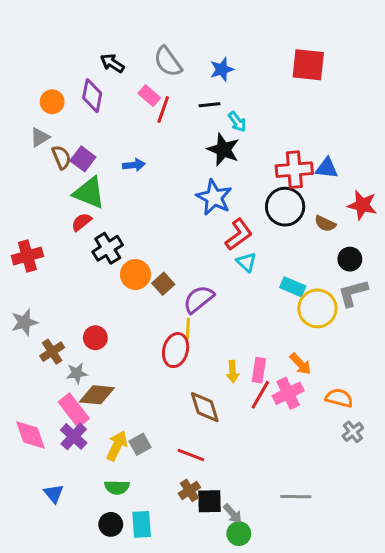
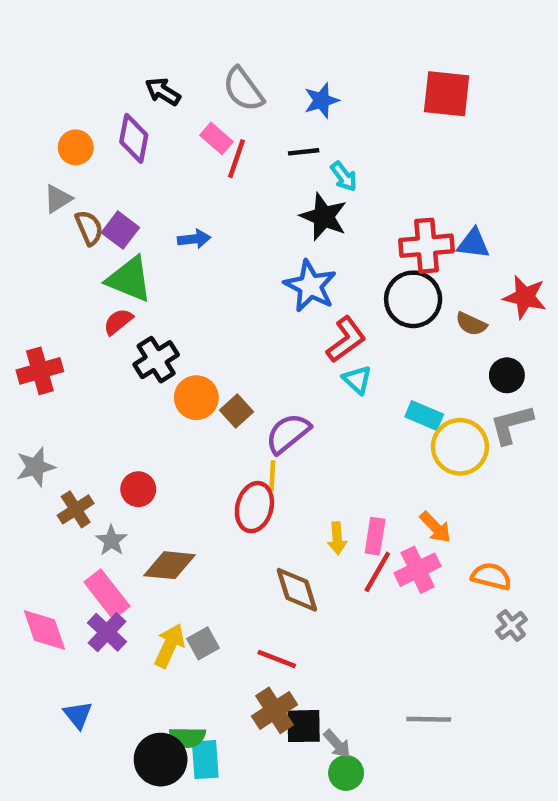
gray star: (77, 373) -> (111, 541), turned -30
brown diamond: (97, 395) -> (170, 565), moved
green semicircle: (117, 487) -> (187, 737), moved
brown cross: (189, 490) -> (275, 710), size x1.4
black circle: (111, 524) -> (161, 760), size x1.5

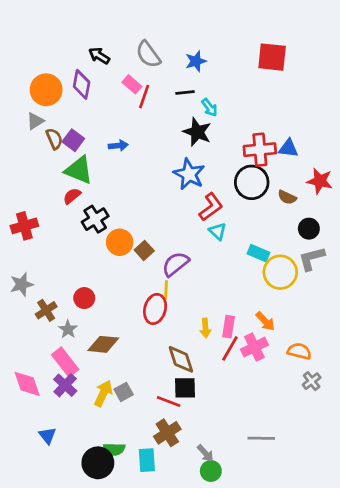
orange circle: (76, 147) -> (46, 90), size x1.5
black square: (304, 726) -> (185, 388), moved
cyan rectangle: (205, 760) -> (147, 460), moved

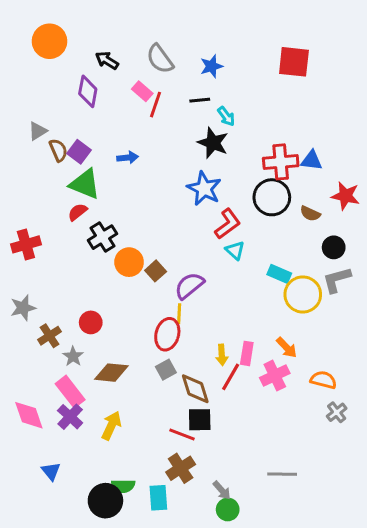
orange circle: (46, 90) -> (50, 41), moved
red line: (230, 348) -> (231, 377), moved
gray square: (124, 392) -> (166, 370), moved

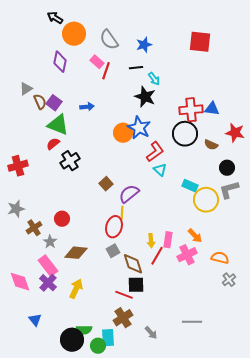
orange circle: (50, 41) -> (74, 34), moved
black arrow: (107, 60) -> (55, 18), moved
orange circle: (129, 262) -> (123, 133), moved
green circle: (228, 509) -> (98, 346), moved

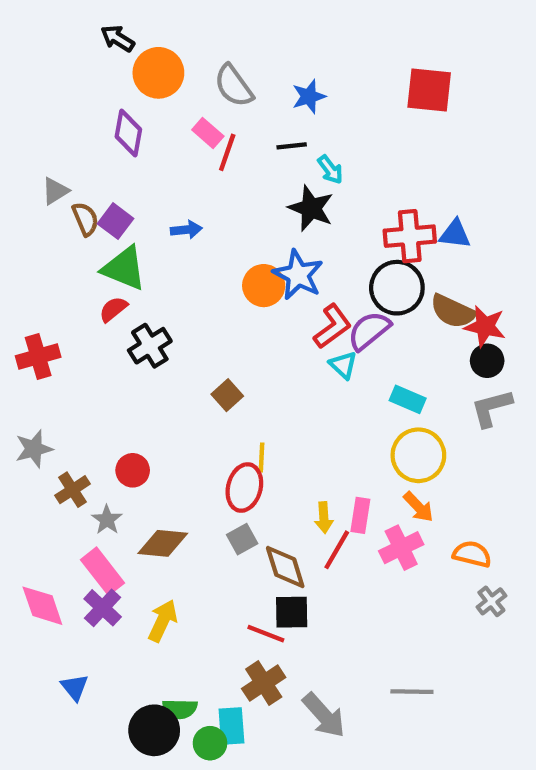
red star: (235, 133) -> (485, 326), moved
brown semicircle: (211, 145) -> (453, 311), size x1.5
purple semicircle: (129, 194) -> (369, 331), moved
yellow circle: (206, 200) -> (418, 455), moved
gray arrow: (151, 333) -> (324, 715), size x1.6

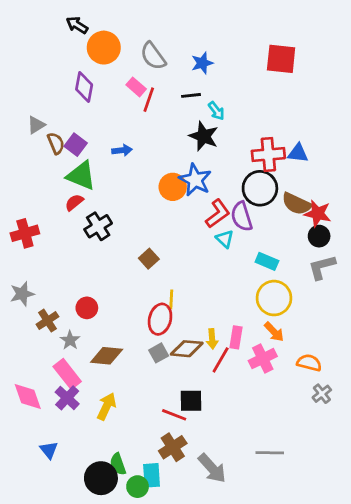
purple semicircle: (369, 331) -> (242, 216), turned -68
brown diamond: (285, 567) -> (187, 349), moved, turned -68
green semicircle: (180, 709) -> (118, 464), turned 70

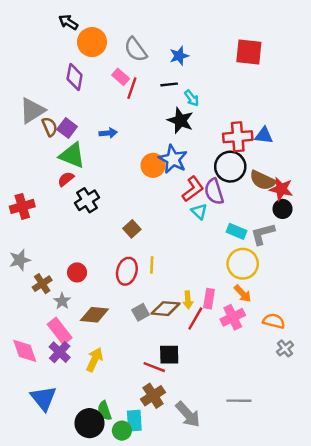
gray triangle: (36, 125) -> (32, 111), size x1.6
gray L-shape: (322, 267) -> (263, 234), moved
red ellipse: (160, 319) -> (127, 271), moved
blue triangle: (49, 450) -> (43, 398), size x1.6

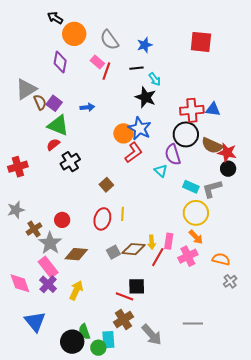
red L-shape: (193, 189) -> (134, 153), moved
gray star: (62, 301) -> (50, 243), size x1.6

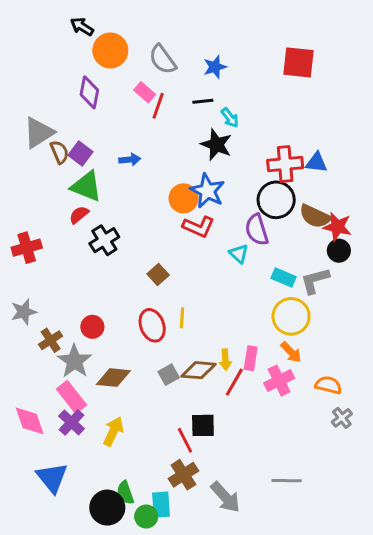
red L-shape: (134, 153) -> (198, 227), turned 60
red ellipse: (102, 219) -> (152, 325), turned -35
red line: (124, 296) -> (185, 440), turned 42

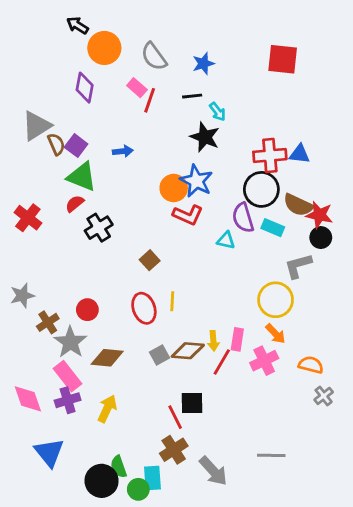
red cross: (27, 248) -> (28, 218), moved, turned -36
cyan triangle: (239, 254) -> (226, 240), turned -30
cyan rectangle: (284, 278) -> (273, 228), moved
purple cross: (71, 422) -> (68, 400), turned 30

